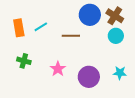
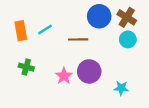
cyan star: (120, 73) -> (121, 88), moved
purple circle: (89, 77) -> (89, 71), moved

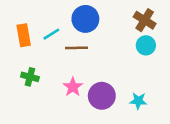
blue circle: (99, 16) -> (85, 19), moved
brown line: (78, 39) -> (77, 48), moved
purple circle: (89, 71) -> (102, 96), moved

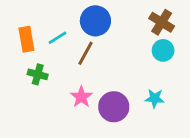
brown line: (77, 48) -> (86, 53), turned -60
green cross: (30, 77) -> (38, 74), moved
cyan star: (138, 101) -> (155, 98), moved

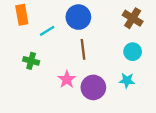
orange rectangle: (26, 39) -> (22, 15), moved
cyan circle: (163, 50) -> (133, 52), moved
brown line: (86, 53) -> (83, 49), moved, turned -36

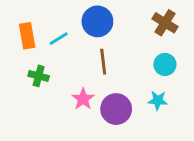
orange rectangle: (22, 15) -> (27, 36), moved

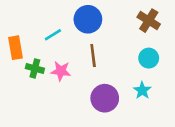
orange rectangle: (27, 36) -> (15, 48), moved
pink star: (83, 99) -> (61, 71), moved, turned -30
cyan star: (158, 100) -> (142, 90), turned 30

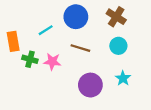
brown cross: (149, 21) -> (116, 17), moved
brown line: (93, 55) -> (80, 48), turned -66
cyan circle: (149, 58) -> (118, 46), moved

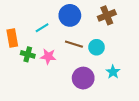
brown cross: (116, 17) -> (107, 15), turned 36
cyan circle: (118, 46) -> (97, 47), moved

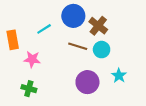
brown cross: (107, 15) -> (98, 26), moved, turned -30
green cross: (28, 54) -> (29, 89), moved
pink star: (48, 56) -> (32, 59), moved

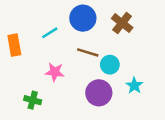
brown cross: (98, 26) -> (122, 23), moved
cyan circle: (102, 50) -> (110, 65), moved
pink star: (32, 59) -> (55, 72), moved

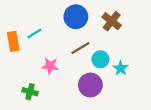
cyan line: (50, 33) -> (34, 34), moved
brown line: (88, 52) -> (80, 48), turned -48
cyan star: (134, 85) -> (121, 68), moved

